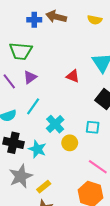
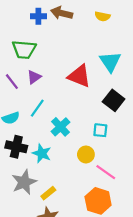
red triangle: (73, 76) -> (79, 76), size x1.6
yellow circle: (70, 143) -> (86, 154), moved

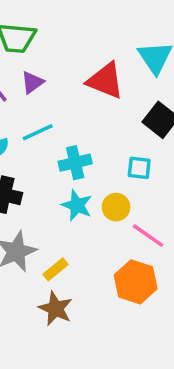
cyan line: (37, 108) -> (38, 132), turned 30
cyan cross: (60, 127) -> (75, 163), turned 30
cyan star: (42, 153) -> (77, 205), moved

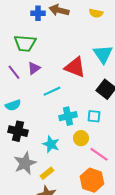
cyan line: (38, 132) -> (52, 91), moved
cyan cross: (75, 163) -> (68, 116), moved
cyan star: (77, 205) -> (51, 144), moved

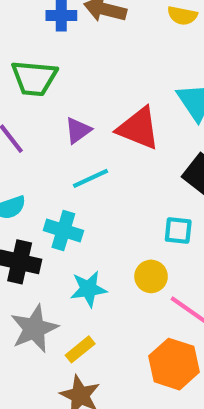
purple triangle: (34, 68) -> (78, 130), moved
cyan cross: (68, 116) -> (63, 231), moved, turned 30
cyan star: (51, 144) -> (88, 289), turned -30

